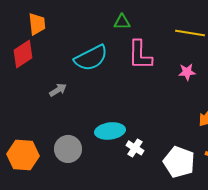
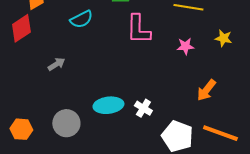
cyan semicircle: (91, 58) -> (81, 19), moved, size x0.7
white cross: (135, 148) -> (143, 108), moved
orange hexagon: (23, 155) -> (21, 129), size x0.7

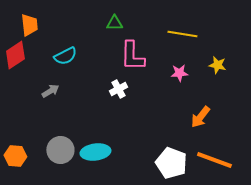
cyan semicircle: (81, 19) -> (65, 56), moved
cyan ellipse: (108, 105) -> (95, 152), moved
white cross: (143, 108) -> (118, 89), moved, turned 30

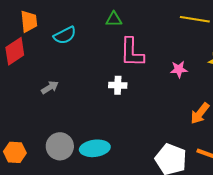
yellow line: (182, 34) -> (195, 19), moved
cyan semicircle: (65, 56) -> (65, 35), moved
white cross: (118, 89) -> (118, 85), turned 30

